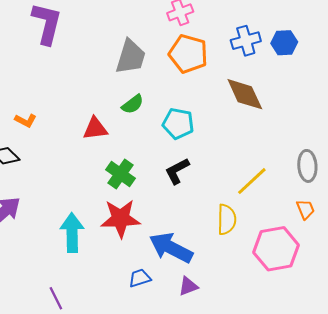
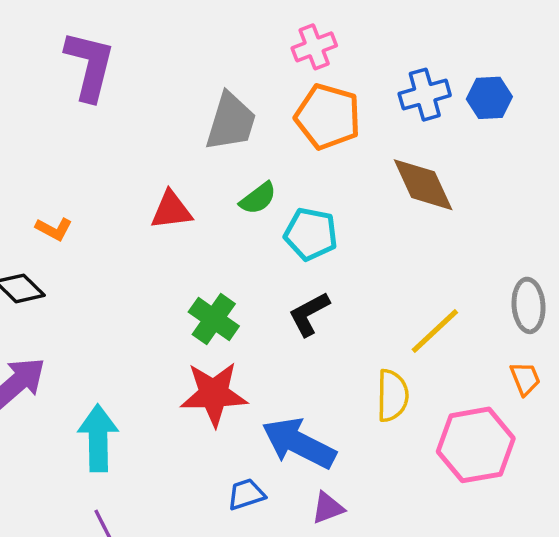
green semicircle: (133, 104) -> (258, 198), moved
red triangle: (95, 129) -> (171, 210), moved
cyan arrow: (72, 233) -> (98, 438), moved

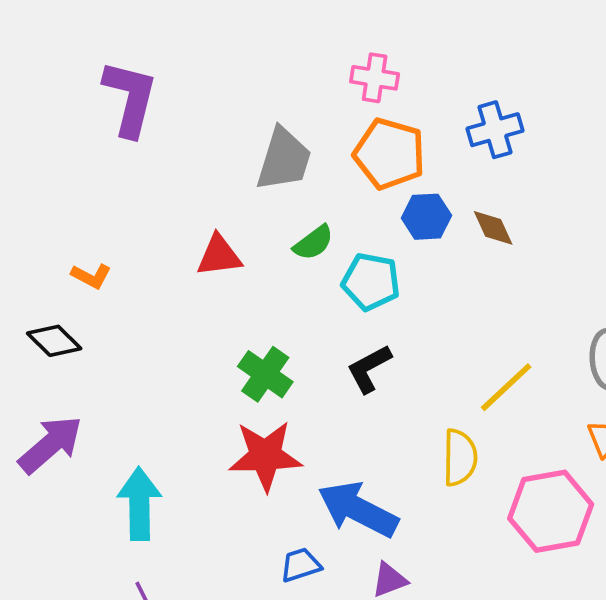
pink cross: (314, 47) -> (375, 78), turned 30
blue hexagon: (489, 98) -> (426, 217), moved
brown diamond: (423, 185) -> (493, 228), size x0.6

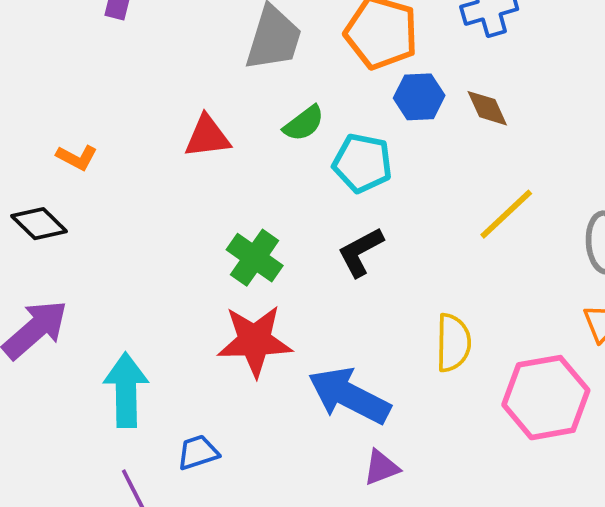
yellow line: (506, 387) -> (506, 214), moved
blue trapezoid: (300, 565) -> (198, 452), moved

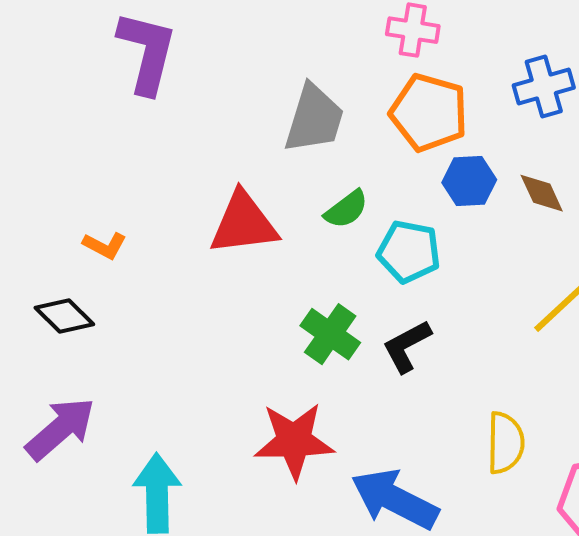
red triangle: (207, 137) -> (244, 223), size x1.4
green cross: (255, 258) -> (330, 334), moved

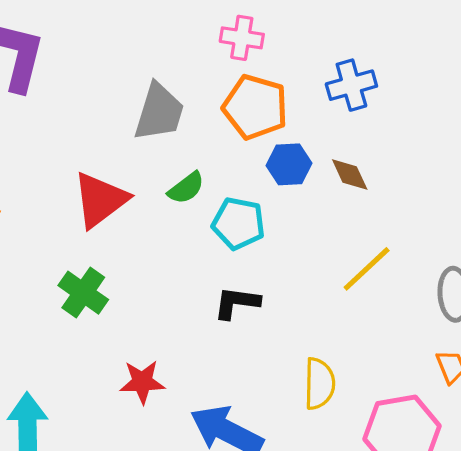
red triangle: (244, 223) -> (100, 200), turned -30
green cross: (330, 334) -> (83, 293), moved
black L-shape: (407, 346) -> (237, 303), turned 36
red star: (294, 441) -> (142, 382), size x0.7

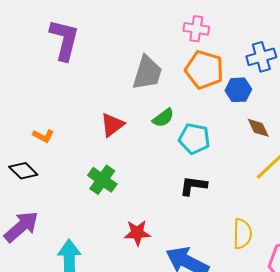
blue hexagon: (289, 164) -> (238, 90), moved
brown diamond: (350, 174) -> (258, 128), moved
red triangle: (100, 200) -> (112, 125), size x0.7

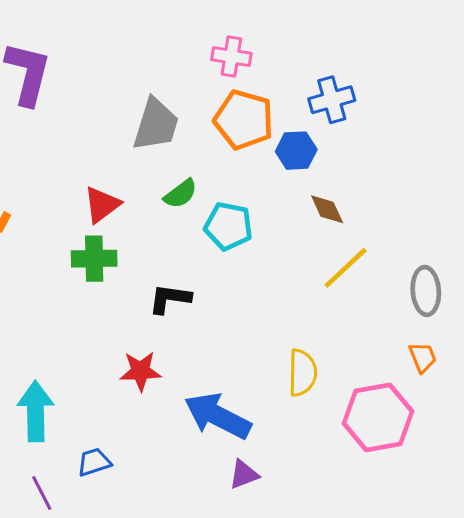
green cross: (102, 180) -> (94, 259), moved, turned -36
black L-shape: (193, 186) -> (170, 299), moved

